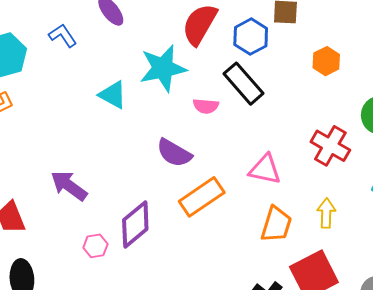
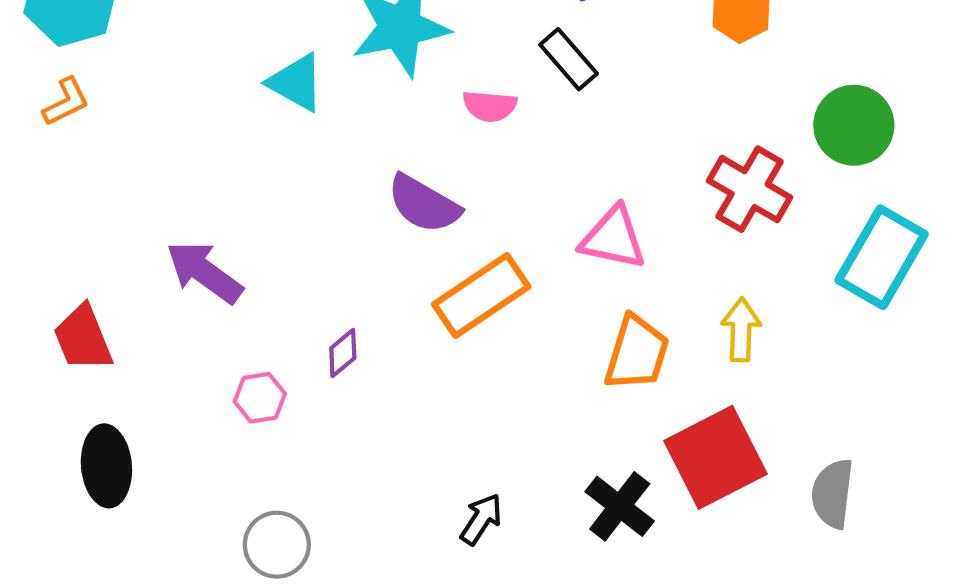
black rectangle: (244, 84) -> (569, 59), size x0.7
purple diamond: (135, 224) -> (343, 353), size x0.5

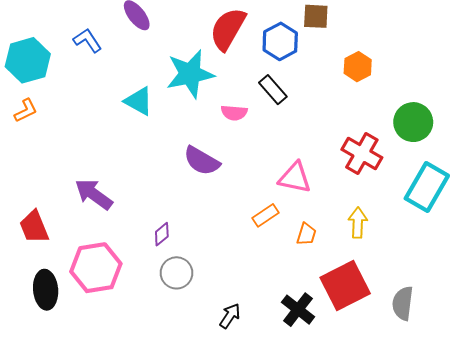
orange rectangle: (481, 296) -> (266, 215), moved, size x0.6
orange trapezoid: (637, 353) -> (306, 234), size x0.6
pink hexagon: (260, 398) -> (96, 268), moved, size x2.0
gray circle: (277, 545) -> (176, 273), moved

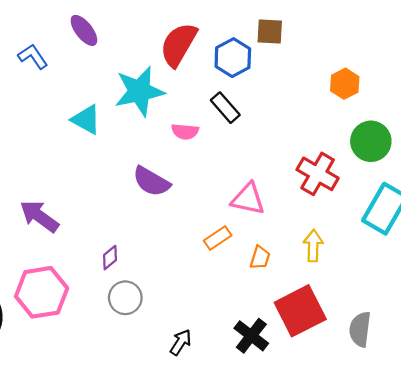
orange hexagon: (358, 67) -> (345, 84), moved

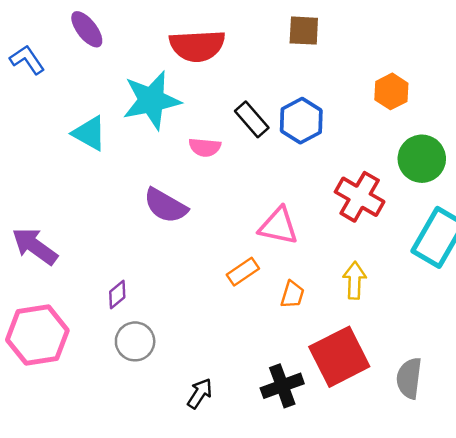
red semicircle: (179, 45) -> (197, 46), turned -123
blue hexagon: (233, 58) -> (301, 121), moved
black cross: (251, 336) -> (282, 386), turned 32

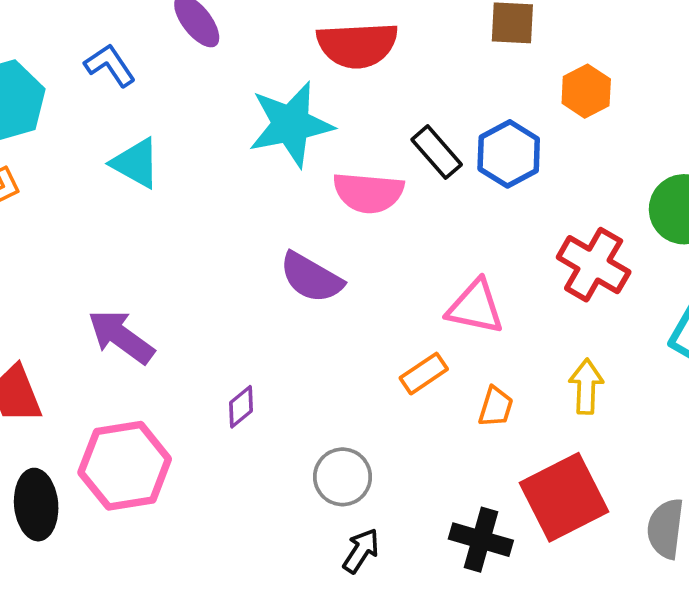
orange hexagon: (391, 91) -> (586, 91), moved
cyan triangle: (89, 133) -> (136, 163), moved
pink semicircle: (205, 147) -> (368, 193), size x1.5
gray circle: (135, 341) -> (343, 477), moved
black cross: (282, 386) -> (481, 540), turned 36

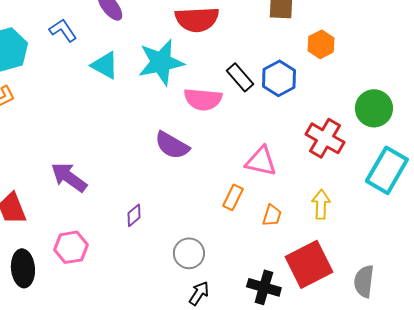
cyan triangle: (136, 163) -> (105, 65), moved
orange rectangle: (424, 374) -> (233, 197), turned -30
pink hexagon: (125, 466) -> (71, 247), size x0.7

